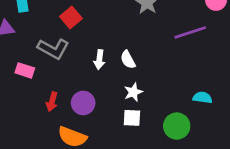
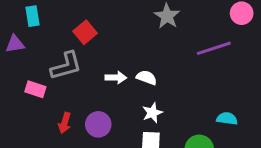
gray L-shape: (53, 49) -> (66, 66), turned -44
white arrow: (99, 60) -> (116, 78), turned -96
white semicircle: (128, 60) -> (147, 78), turned 138

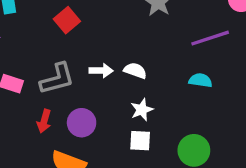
gray L-shape: (66, 66) -> (57, 79), moved
cyan semicircle: (227, 119) -> (200, 80), moved

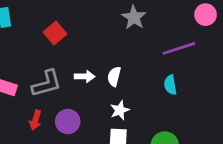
white semicircle: (135, 71) -> (114, 76), turned -96
cyan semicircle: (200, 80) -> (170, 85), turned -108

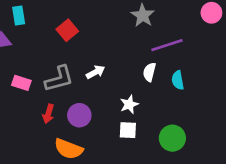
purple line: (179, 48) -> (167, 45), moved
white arrow: (85, 76) -> (96, 72), turned -30
white semicircle: (114, 76) -> (149, 72), moved

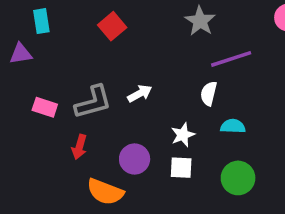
red square: (67, 30) -> (112, 26), moved
cyan semicircle: (178, 80) -> (233, 126), moved, turned 102
purple circle: (79, 115) -> (135, 159), moved

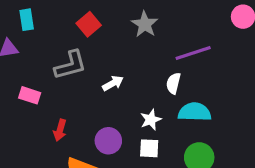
gray star: (200, 21) -> (145, 24), moved
gray L-shape: (93, 102) -> (70, 65), moved
cyan semicircle: (233, 126) -> (195, 112), size x1.5

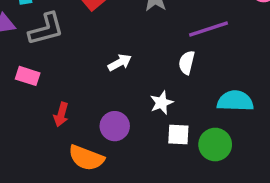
gray L-shape: (70, 65) -> (46, 29), moved
cyan semicircle: (195, 112) -> (235, 101), moved
white square: (149, 148) -> (178, 134), moved

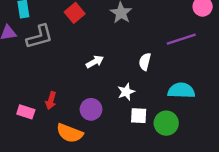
purple line: (208, 29) -> (181, 39), moved
pink rectangle: (28, 76) -> (26, 112), moved

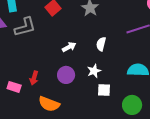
white semicircle: (145, 62) -> (101, 44), moved
purple circle: (91, 109) -> (66, 75), moved
green circle: (166, 123) -> (132, 105), moved

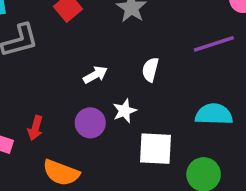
white star: (94, 71) -> (125, 111), moved
white square: (104, 90) -> (155, 149), size x1.5

